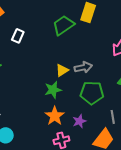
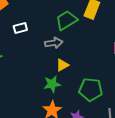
white rectangle: (18, 36) -> (20, 28), turned 48
gray arrow: (83, 67) -> (54, 43), moved

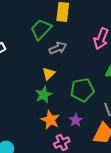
gray arrow: (54, 43) -> (58, 48), moved

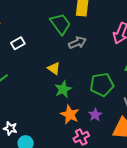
green trapezoid: (41, 29) -> (61, 24), turned 100
yellow triangle: (49, 74) -> (54, 68), moved, turned -40

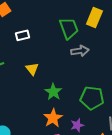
yellow triangle: (54, 68) -> (32, 69), moved
green star: (63, 89) -> (53, 92), turned -30

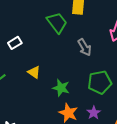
gray arrow: (80, 51) -> (85, 47), moved, turned 84

